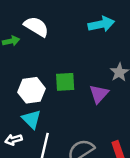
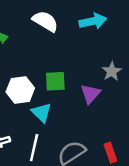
white semicircle: (36, 27) -> (45, 21), moved
cyan triangle: (31, 119) -> (42, 113), moved

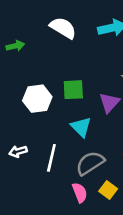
cyan triangle: (42, 113) -> (81, 127), moved

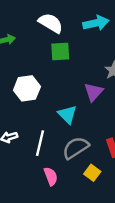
green square: (73, 90) -> (60, 52), moved
pink semicircle: (80, 193) -> (51, 176), moved

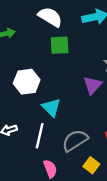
cyan triangle: (67, 115) -> (51, 108), moved

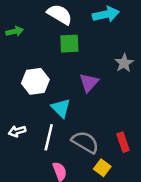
purple triangle: (93, 85) -> (89, 83), moved
gray semicircle: (75, 140) -> (85, 142), turned 64

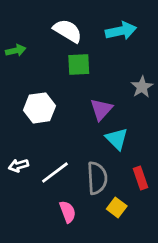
cyan triangle: (61, 108) -> (117, 139), moved
white line: (49, 137) -> (55, 172), turned 40
gray semicircle: (85, 142) -> (97, 178), turned 56

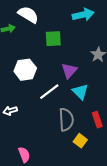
white semicircle: (68, 31) -> (28, 15), moved
white line: (55, 172) -> (49, 92), moved
pink semicircle: (68, 212) -> (24, 155), moved

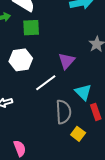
green square: (53, 39) -> (31, 28), moved
cyan triangle: (80, 92) -> (83, 92), moved

